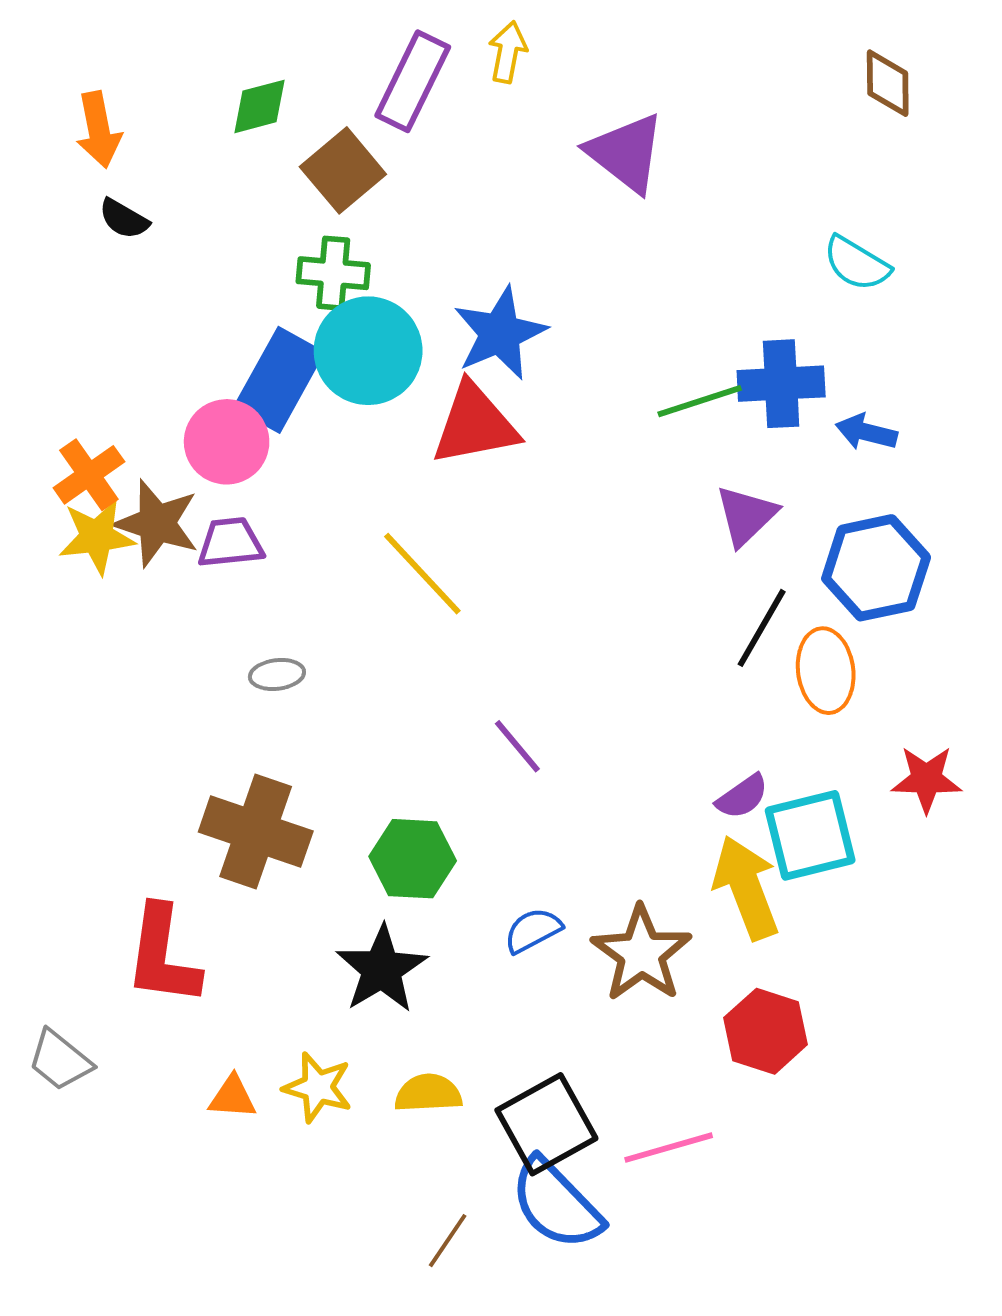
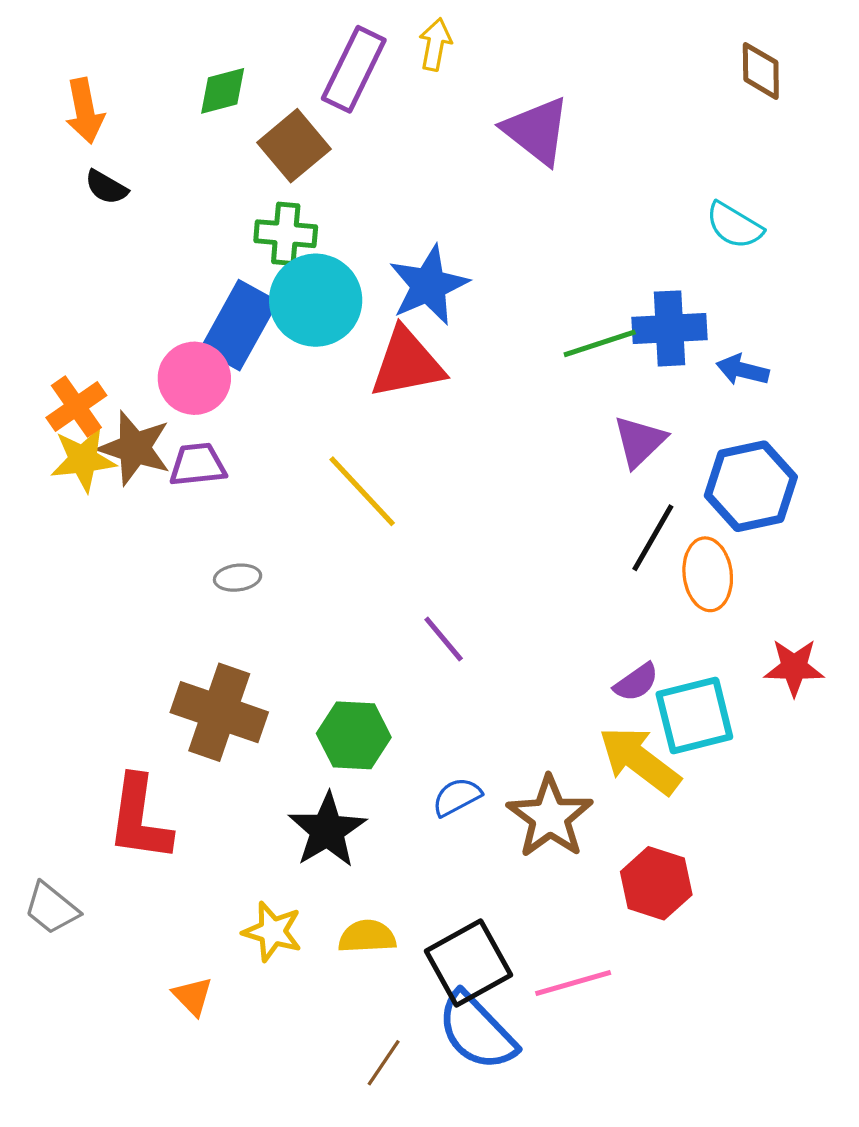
yellow arrow: (746, 888) -> (640, 760), turned -32
orange triangle: (232, 1097) -> (193, 996), moved, turned 42

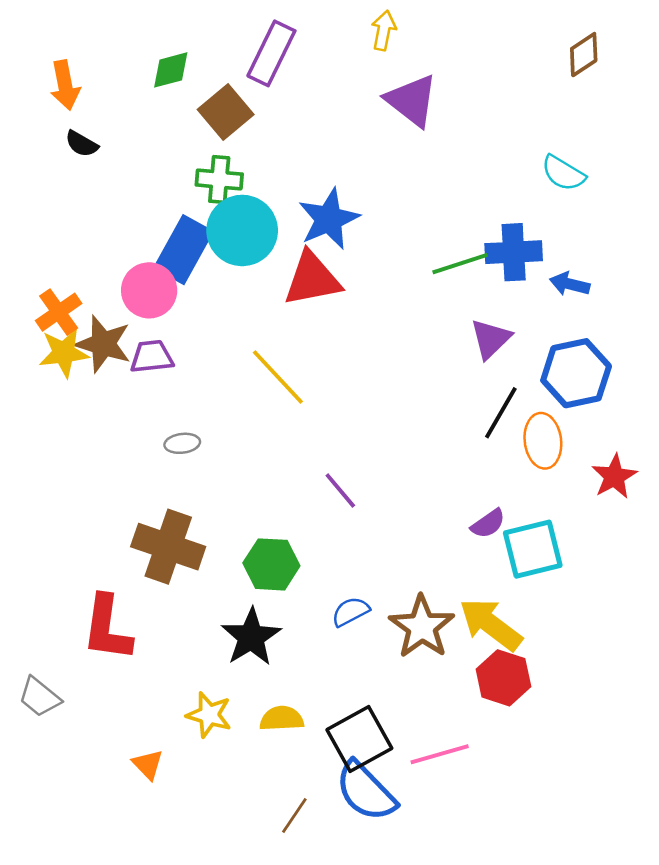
yellow arrow: (435, 44) -> (384, 30), moved
brown diamond: (761, 71) -> (584, 55), turned 57
red star: (794, 667) -> (614, 476), moved, turned -30
yellow arrow: (640, 760) -> (491, 624), moved

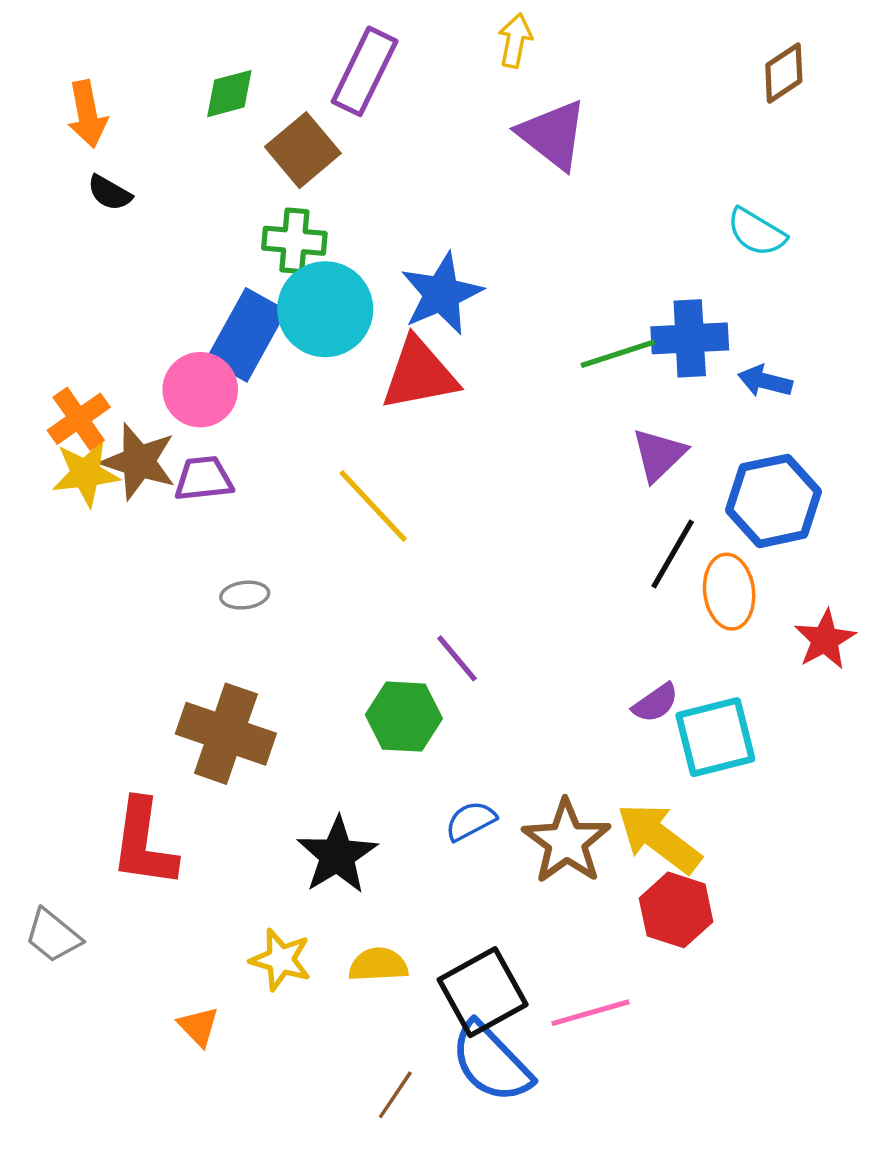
green hexagon: (271, 564) -> (404, 717), moved

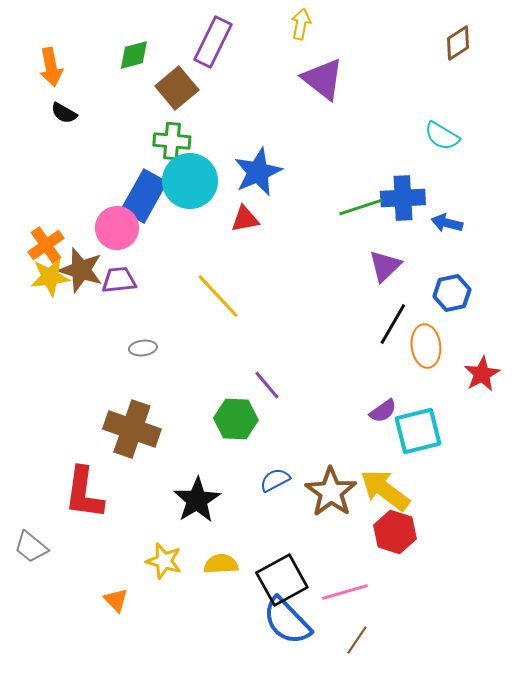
red triangle: (419, 374) -> (245, 219), size x0.6
blue hexagon: (774, 501) -> (452, 293), size x0.7
brown line: (395, 1095) -> (357, 640), moved

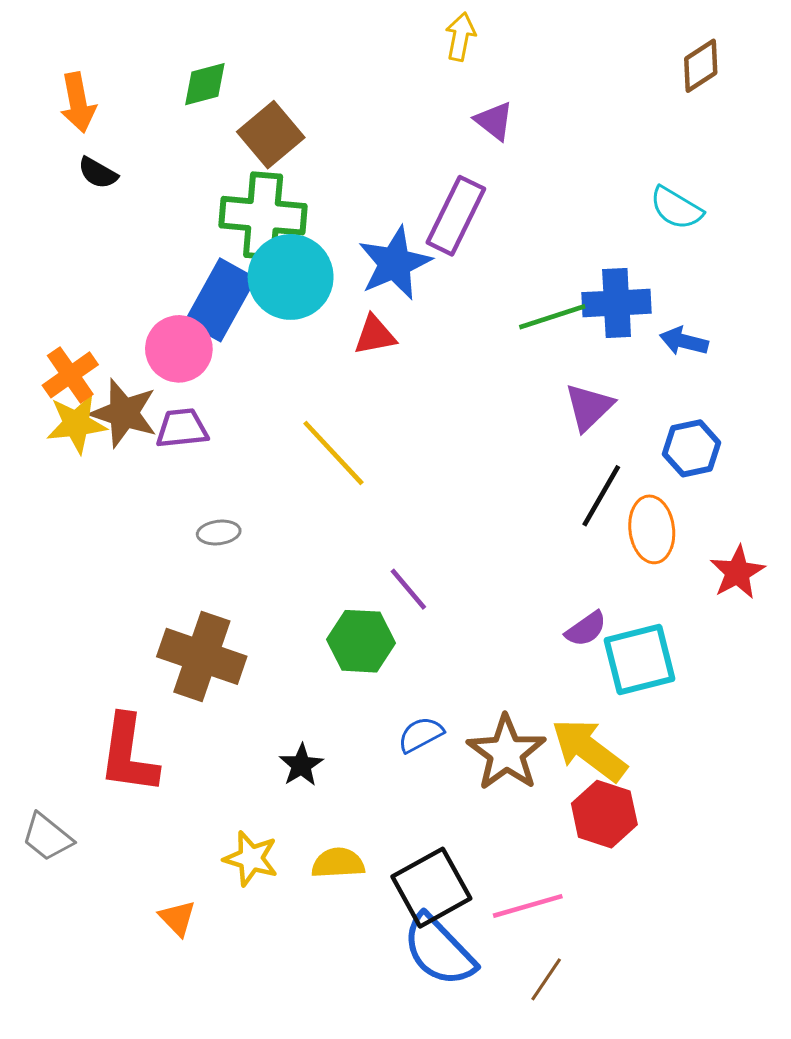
purple rectangle: (213, 42) -> (456, 216), moved
purple triangle: (323, 79) -> (494, 121), size x0.6
green cross: (172, 141) -> (263, 216), size x1.5
black star: (197, 500) -> (301, 765), size x0.6

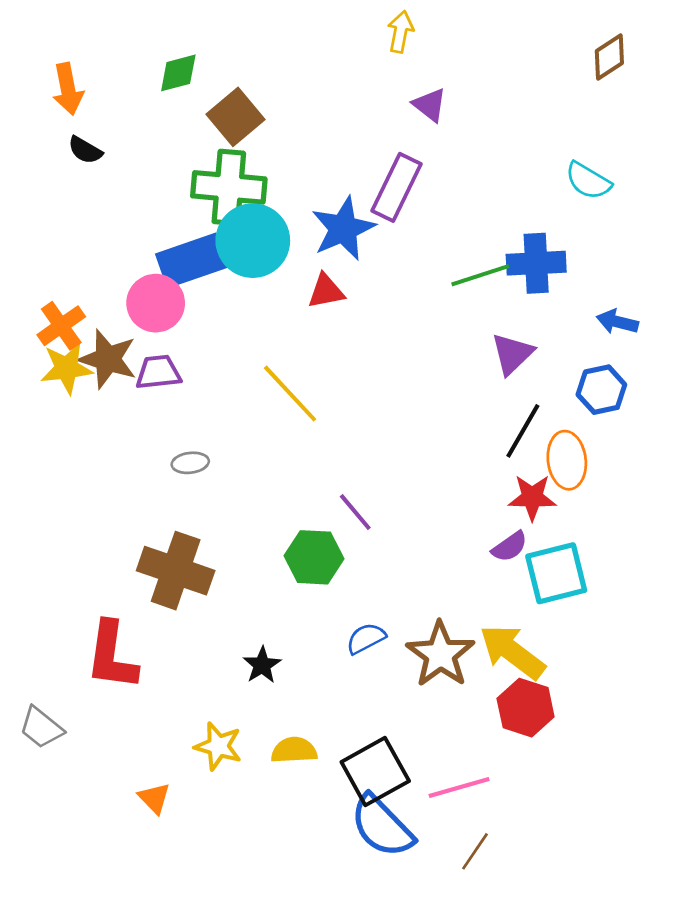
blue rectangle: (220, 300) -> (192, 261), turned 42
blue arrow: (684, 341) -> (617, 322), moved
red star: (737, 572) -> (532, 497), moved, turned 30

